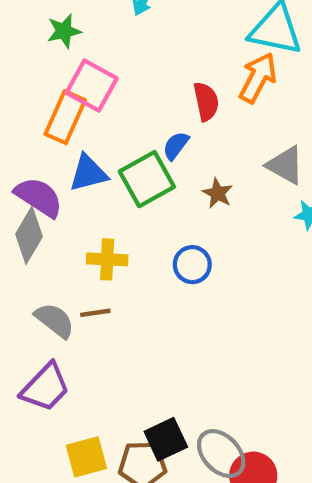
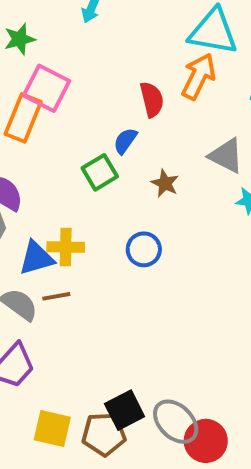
blue triangle: (88, 173) -> (36, 258), moved
green square: (147, 179) -> (100, 172), size x0.7
yellow square: (86, 457) -> (52, 429), turned 30

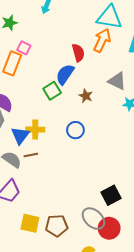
pink square: (46, 88) -> (24, 48), size x0.6
blue semicircle: (125, 141) -> (65, 74), size x1.5
blue triangle: (36, 258) -> (20, 135), turned -36
black square: (125, 410) -> (111, 195), moved

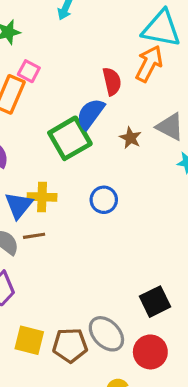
green square: (52, 91) -> (70, 138), size x1.5
brown star: (86, 96) -> (130, 138), moved
gray ellipse: (93, 219) -> (106, 334), moved

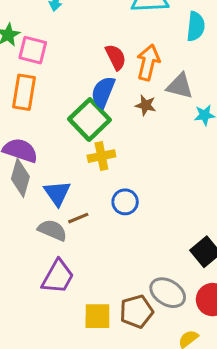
orange arrow: (149, 64) -> (148, 62), moved
pink square: (29, 71) -> (33, 50), moved, size x1.4
yellow cross: (42, 197) -> (101, 156), moved
blue circle: (104, 200) -> (125, 202), moved

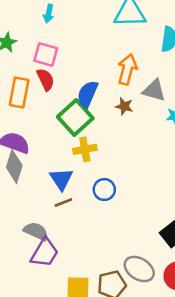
pink square: (33, 50) -> (46, 55), moved
red semicircle: (116, 57) -> (46, 80), moved
blue triangle: (57, 193) -> (61, 179), moved
gray semicircle: (52, 230) -> (36, 231), moved

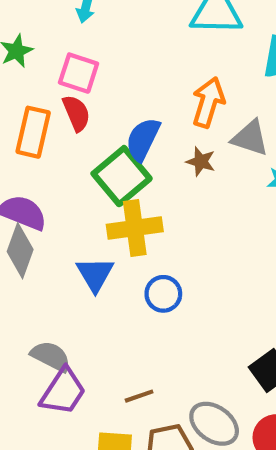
yellow cross: (85, 149) -> (135, 228), size x1.4
brown line: (63, 203) -> (139, 396), moved

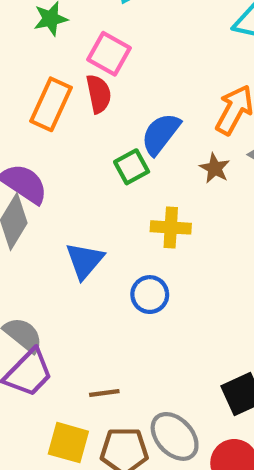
green square: (122, 176) -> (132, 167), size x0.6
yellow cross: (135, 228) -> (171, 227), moved, size x0.7

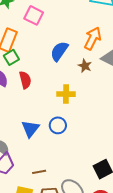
red semicircle: (99, 94) -> (25, 80), moved
green square: (132, 167) -> (11, 57), moved
blue triangle: (85, 261) -> (30, 129), moved

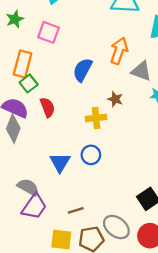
brown star: (85, 66) -> (115, 99), moved

